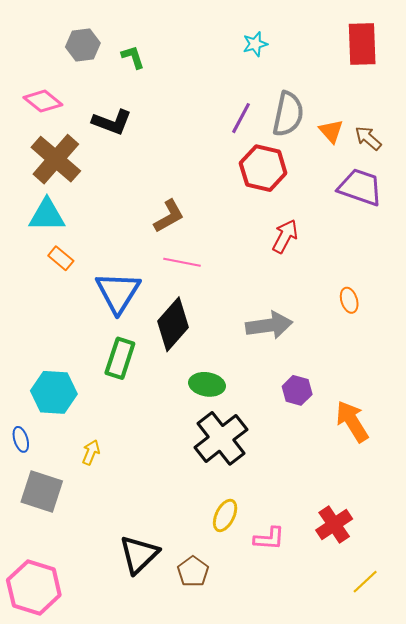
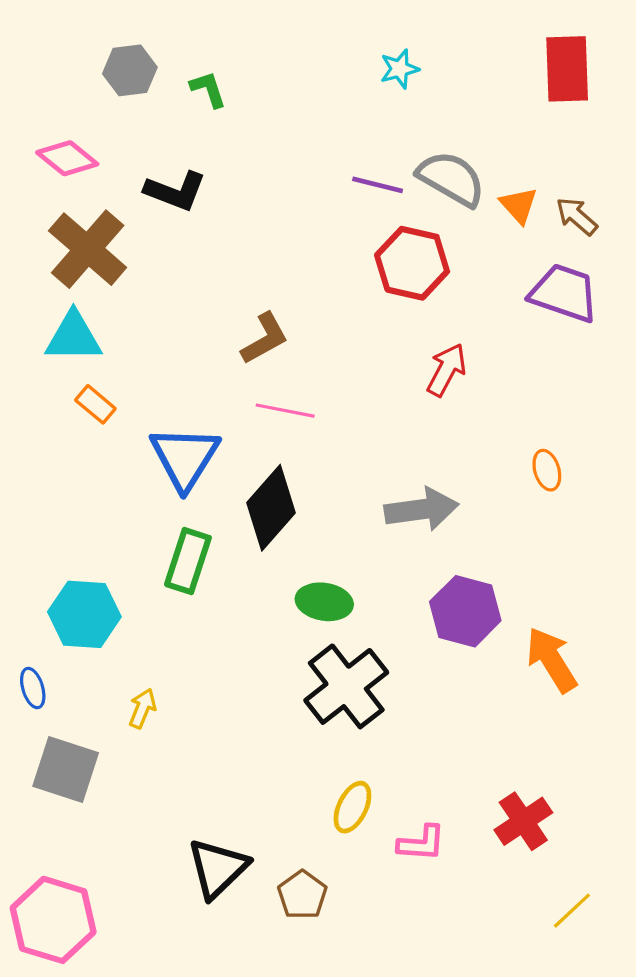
gray semicircle: (288, 114) -> (451, 179), turned -72
purple line: (241, 118) -> (378, 185), turned 76
purple hexagon: (297, 390) -> (465, 611), size x1.5

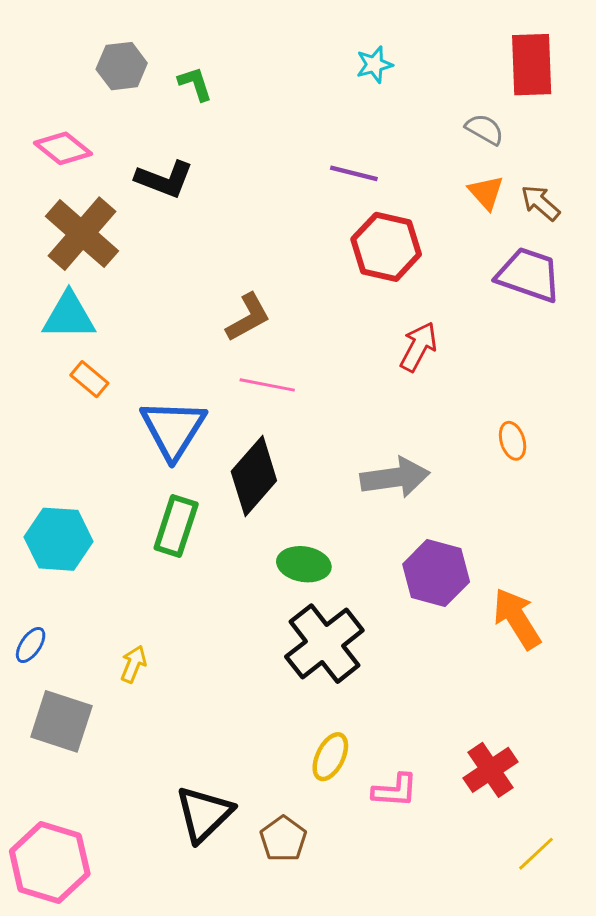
gray semicircle: (451, 179) -> (485, 129), moved, size x0.6
cyan hexagon: (84, 614) -> (59, 539), moved
blue ellipse: (33, 688) -> (31, 645), turned 51

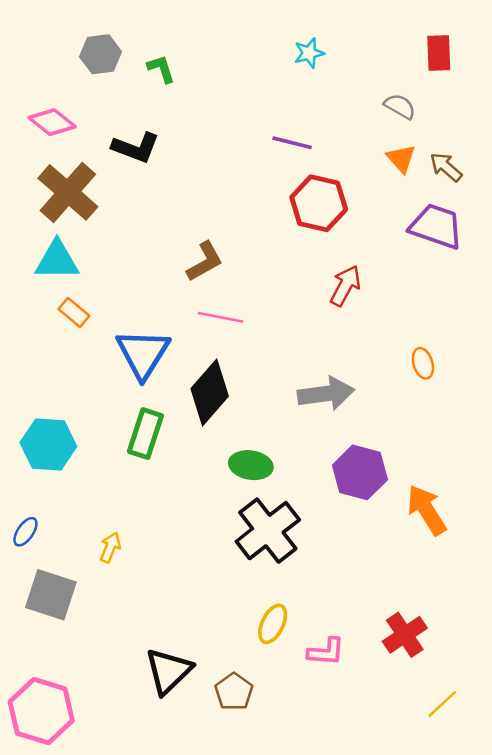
red rectangle: (532, 65) -> (439, 53), size x0.7

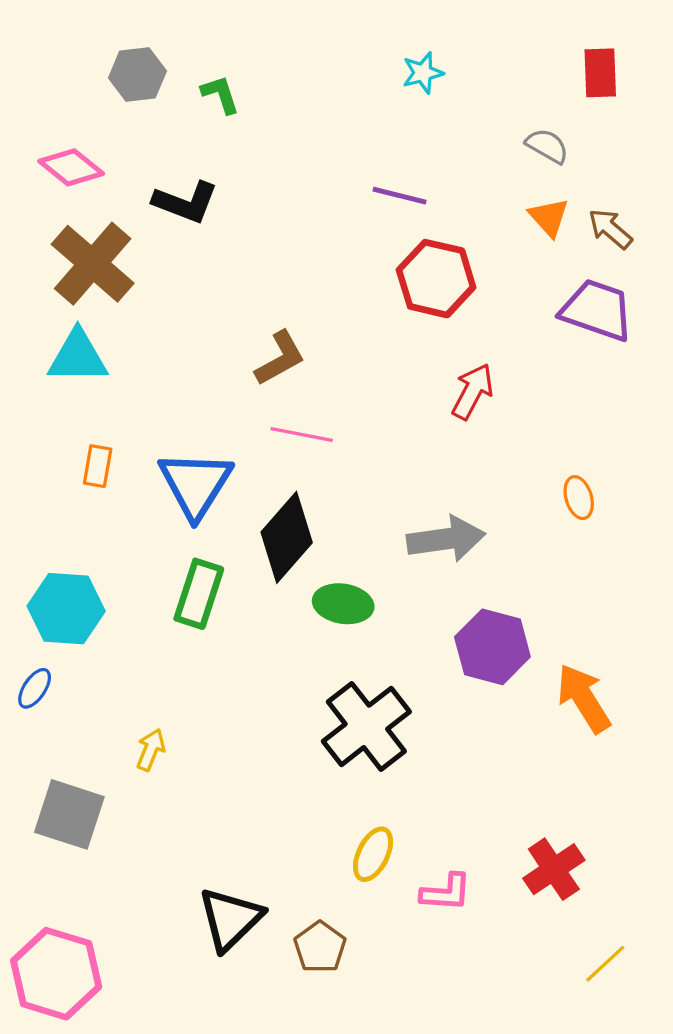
orange rectangle: (74, 312) -> (98, 466), moved, turned 60
green ellipse: (251, 465) -> (343, 604), moved
blue ellipse: (25, 532) -> (35, 688), moved

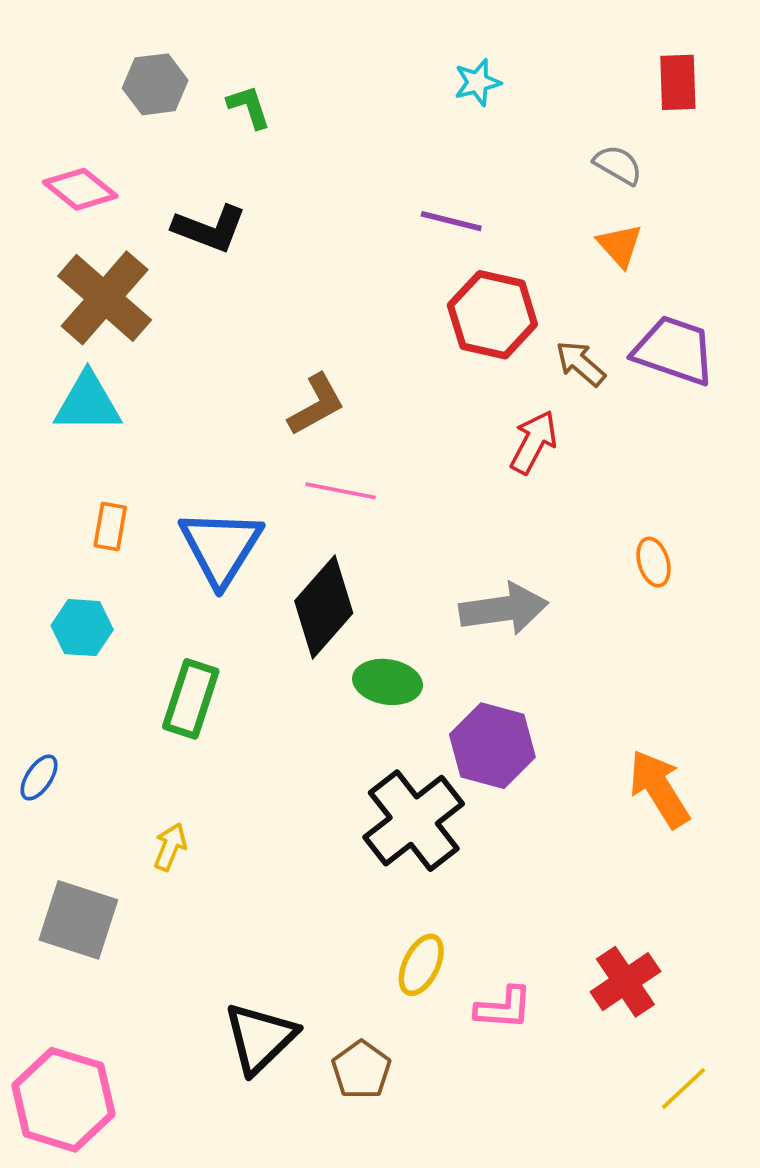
brown arrow: (610, 229) -> (580, 363), moved
green rectangle: (199, 594) -> (191, 699), moved
cyan hexagon: (66, 609) -> (82, 628), moved, size x0.7
purple hexagon: (492, 647) -> (492, 746), moved

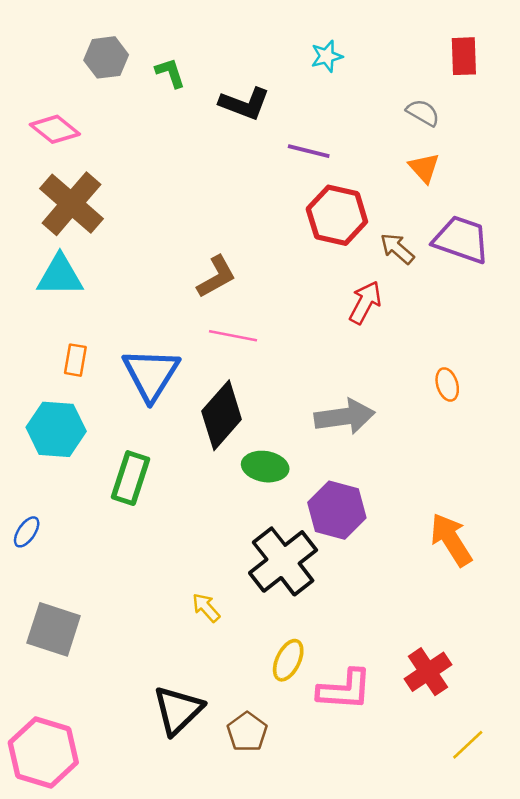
black L-shape: (210, 229) -> (245, 104), moved
cyan hexagon: (82, 628) -> (56, 429), size x1.4
yellow arrow: (170, 847) -> (206, 608), moved, turned -64
pink L-shape: (504, 1008) -> (345, 690), size x1.4

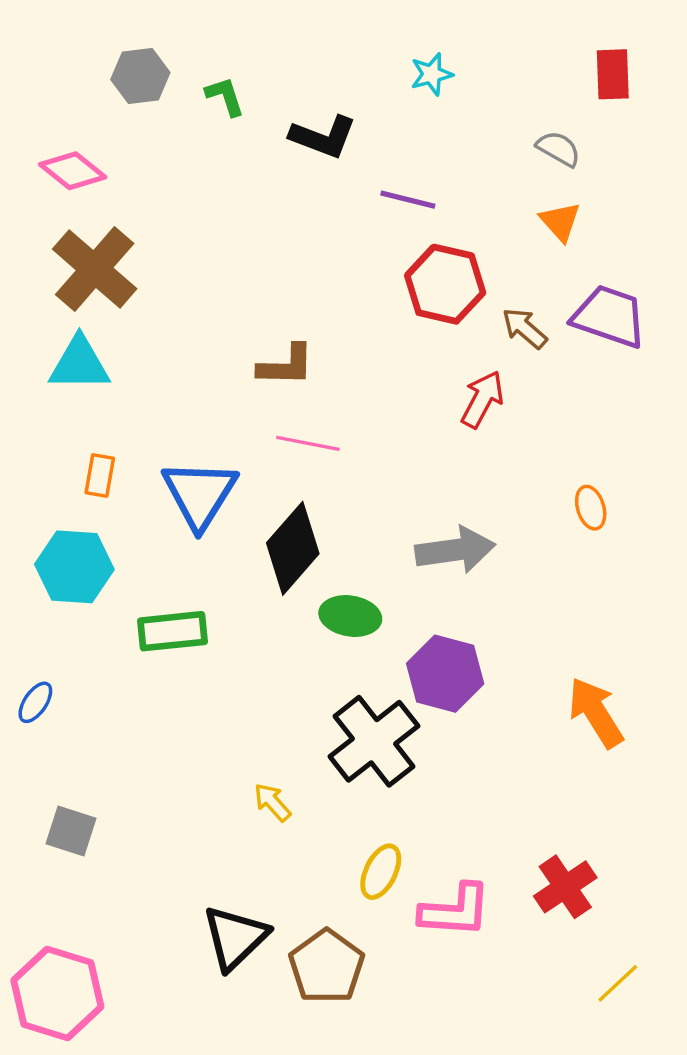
brown L-shape: (216, 277) -> (286, 365), turned 30
green rectangle: (130, 478) -> (173, 631), turned 66
gray square: (54, 629) -> (71, 831), size x0.7
brown pentagon: (247, 732) -> (327, 966), size x1.4

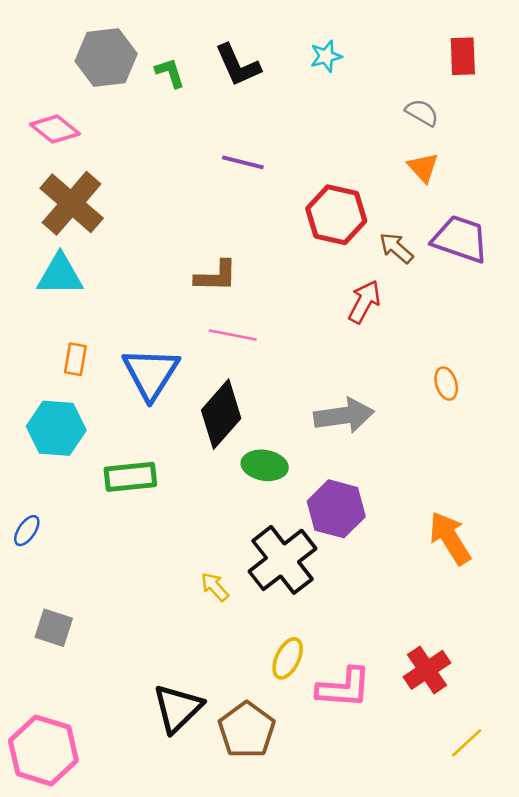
gray hexagon: (140, 76) -> (106, 57), size x1.4
black L-shape: (323, 137) -> (238, 65), moved, turned 45
purple line: (408, 200) -> (243, 162), moved
yellow arrow: (272, 802) -> (215, 587), moved

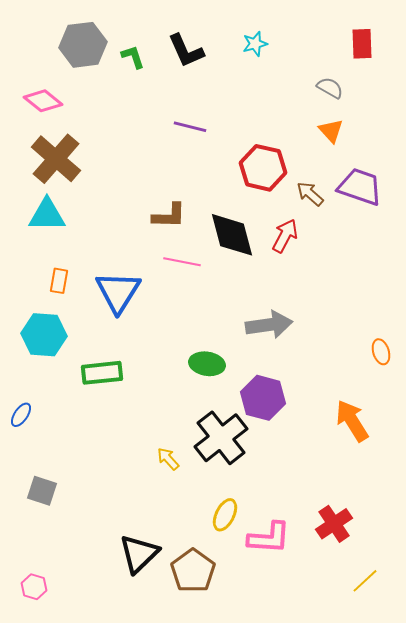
orange ellipse: (446, 384) -> (381, 352), moved
black diamond: (221, 414) -> (232, 235), moved, turned -56
pink hexagon: (43, 750) -> (34, 587), size x0.5

